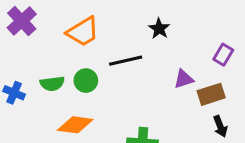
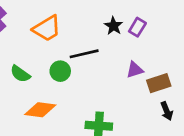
purple rectangle: (223, 55) -> (137, 27), moved
green circle: (86, 81) -> (60, 71), moved
green semicircle: (52, 84) -> (20, 74), turned 42

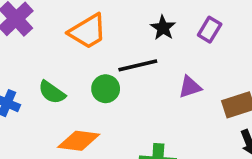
black star: (113, 26) -> (163, 28), moved
purple triangle: (135, 70) -> (190, 87), moved

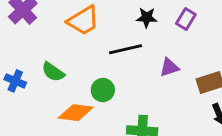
black star: (163, 28) -> (147, 18), turned -30
green circle: (106, 89) -> (103, 90), moved

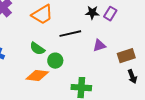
black star: (147, 18) -> (92, 13), moved
green semicircle: (53, 72) -> (37, 49), moved

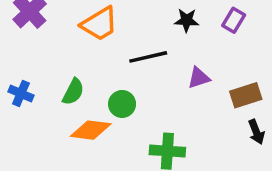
purple rectangle: (110, 14) -> (234, 20), moved
green semicircle: (37, 49) -> (73, 92), moved, turned -98

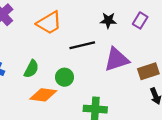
purple triangle: (199, 78) -> (117, 59), size x1.6

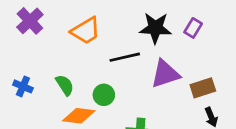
black star: (108, 20) -> (155, 28), size x1.6
green semicircle: (31, 69) -> (65, 85), turned -60

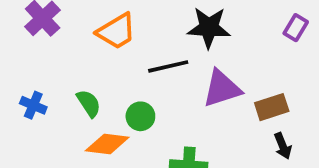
purple rectangle: (193, 28) -> (296, 28), moved

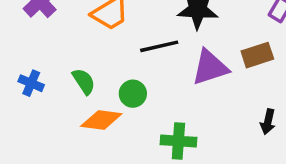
brown rectangle: (272, 107) -> (257, 55), moved
black arrow: (283, 146) -> (268, 122), turned 35

